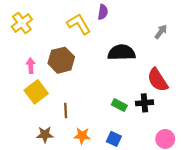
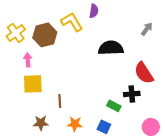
yellow cross: (22, 23) -> (16, 33), moved
brown hexagon: (61, 60) -> (45, 35), moved
yellow square: (36, 92) -> (33, 84), turned 35
green rectangle: (119, 105) -> (114, 106), moved

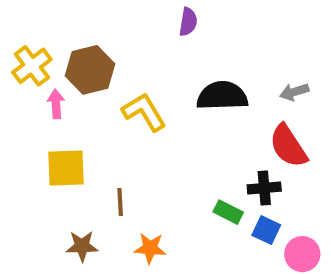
yellow L-shape: (72, 22) -> (144, 112), moved
gray arrow: (147, 29) -> (294, 92), moved, turned -144
pink arrow: (28, 60) -> (56, 104), moved
blue square: (104, 127) -> (266, 230), moved

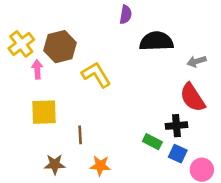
black semicircle: (222, 96) -> (156, 41), moved

